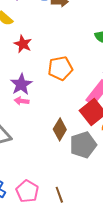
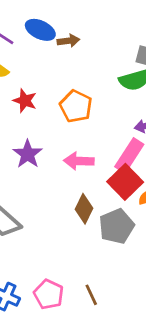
orange pentagon: (60, 68) -> (76, 106), moved, turned -30
pink arrow: (22, 101) -> (79, 161), moved, size x1.5

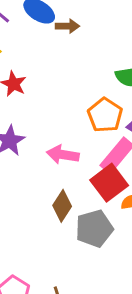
orange pentagon: (76, 106) -> (105, 115), moved

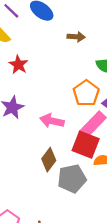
brown arrow: (67, 26) -> (76, 37), moved
red square: (109, 183) -> (86, 145), turned -36

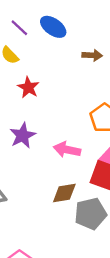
brown diamond: (49, 160) -> (64, 193), turned 45

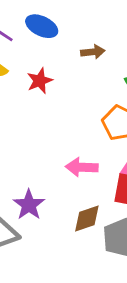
red star: (28, 88) -> (40, 81), moved, turned 30
purple star: (23, 135) -> (29, 205), moved

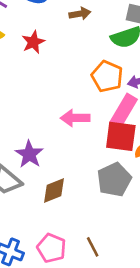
brown diamond: (87, 218) -> (54, 191), moved

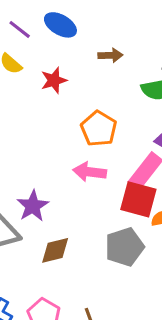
orange pentagon: (107, 76) -> (99, 129), moved

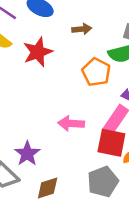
red star: (54, 80) -> (38, 52), size x1.4
orange pentagon: (99, 129) -> (96, 72), moved

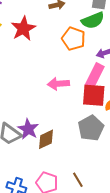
purple star: (27, 154) -> (28, 129), moved

